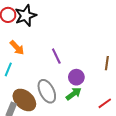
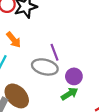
gray ellipse: (47, 91) -> (45, 67), moved, turned -55

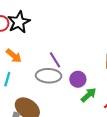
green arrow: (70, 94) -> (89, 95), moved

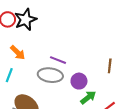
purple line: (55, 60) -> (58, 60), turned -42

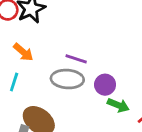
green arrow: (88, 97) -> (118, 105), turned 63

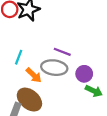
orange arrow: (23, 52) -> (34, 75), moved
cyan line: (14, 82) -> (19, 57), moved

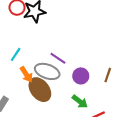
purple circle: (84, 74) -> (81, 76), moved
brown ellipse: (29, 100) -> (40, 90), moved

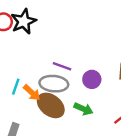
cyan line: (16, 54) -> (16, 87), moved
green arrow: (80, 102) -> (83, 109), moved

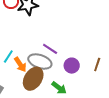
brown ellipse: (51, 105) -> (33, 79), turned 70

